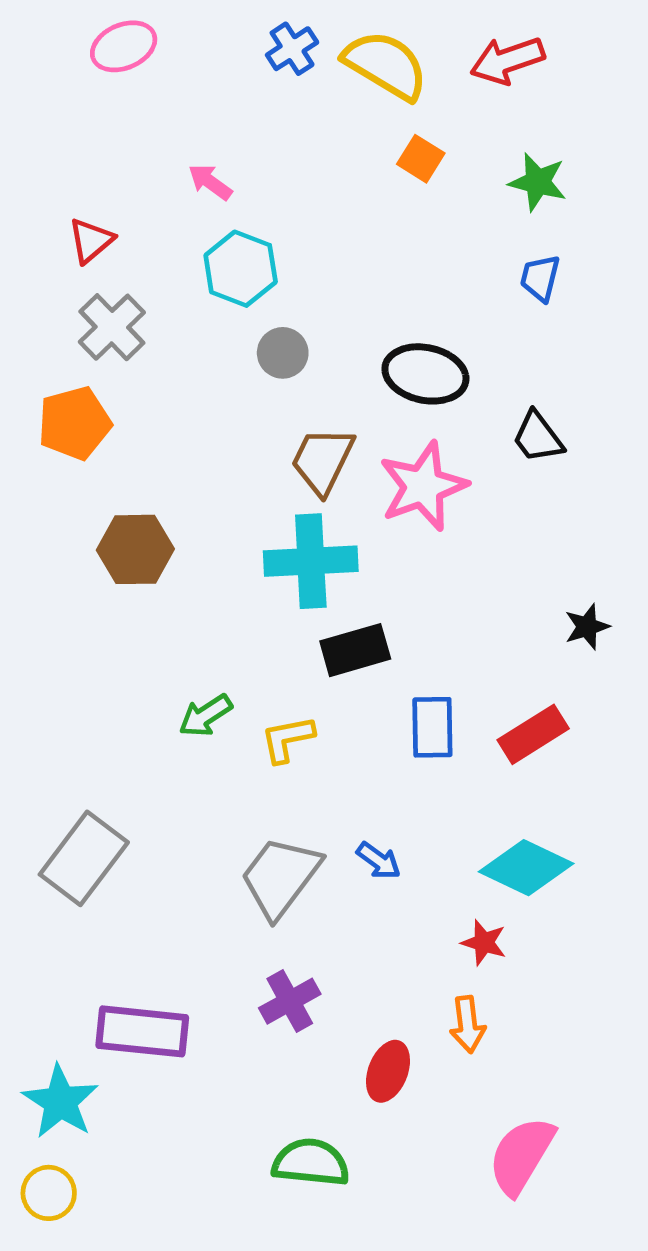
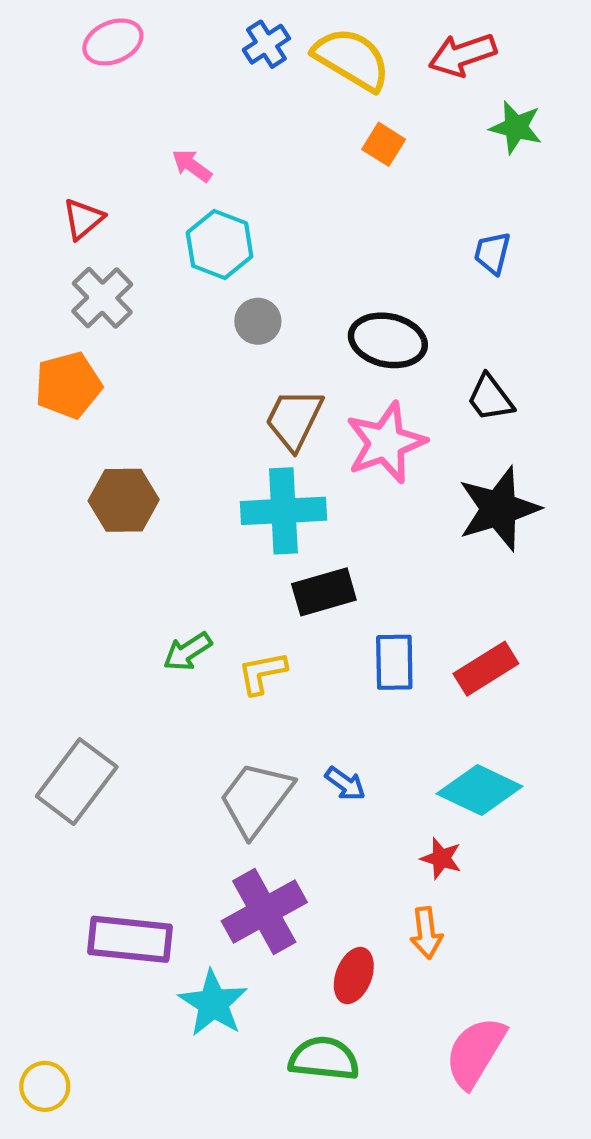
green star: (538, 182) -> (516, 127), moved
black star: (587, 627) -> (499, 509), moved, size x2.0
purple cross: (290, 1001) -> (264, 912), size x1.5
cyan star: (60, 1102) -> (213, 1003), moved
green semicircle: (311, 1163) -> (324, 1059), moved

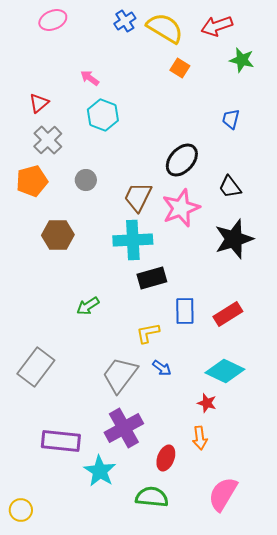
gray circle: (258, 321) -> (86, 180), moved
black ellipse: (388, 340) -> (182, 160), turned -60
yellow L-shape: (262, 673) -> (148, 333), moved

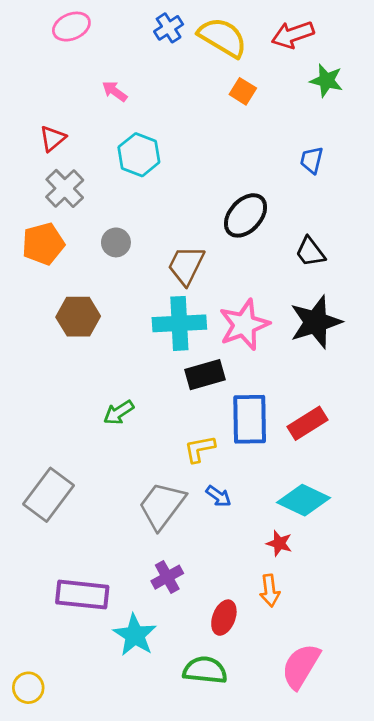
pink arrow: (90, 78) -> (115, 91), moved
pink star: (181, 208) -> (244, 325), moved
blue rectangle: (185, 311) -> (250, 419), size x1.4
purple cross: (124, 428) -> (167, 577), size x0.6

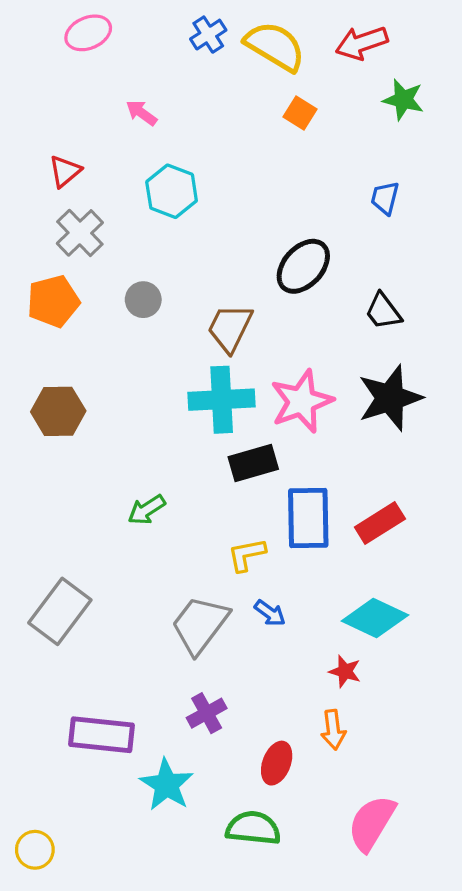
brown hexagon: (78, 317) -> (58, 411), moved

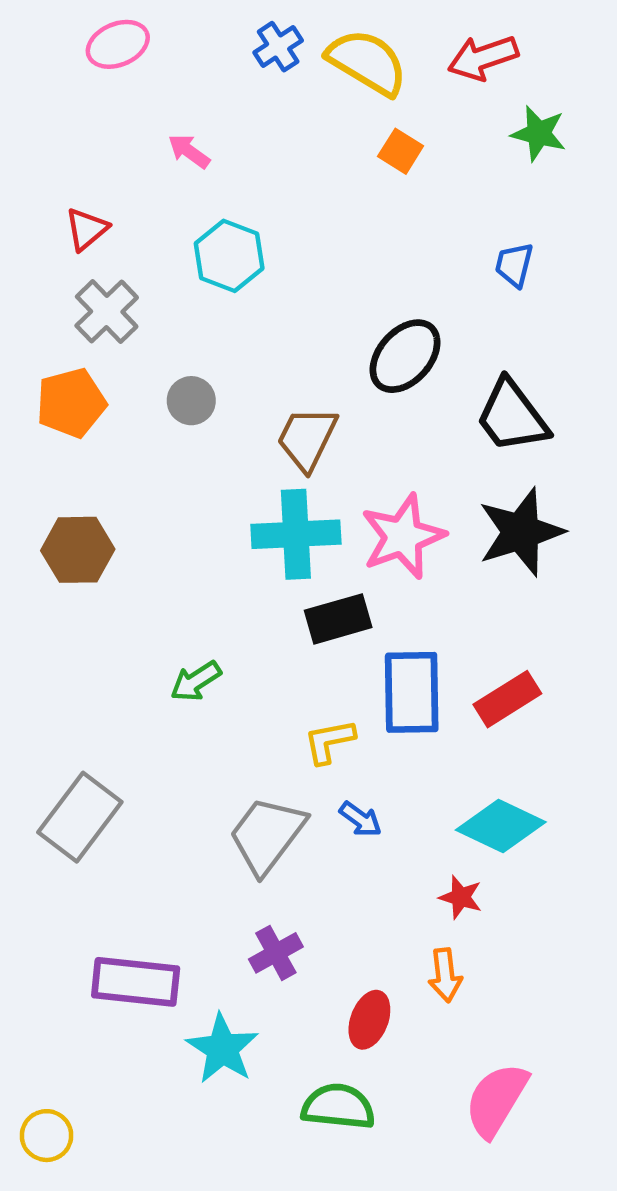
black trapezoid: (383, 311) -> (512, 416), size x1.5

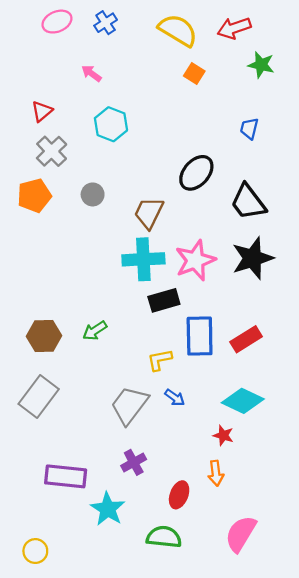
blue cross: (278, 47) -> (106, 23), moved
brown hexagon: (78, 550) -> (44, 336), moved
yellow circle: (47, 1136) -> (35, 551), moved

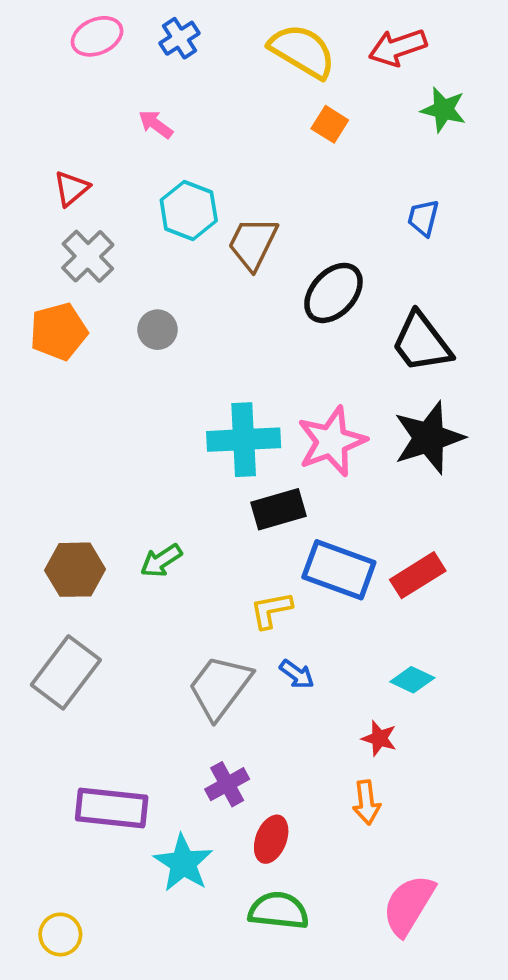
brown trapezoid: (149, 213) -> (253, 243), moved
blue rectangle: (200, 336) -> (339, 570), turned -69
cyan diamond: (243, 401) -> (412, 680), size x0.6
red ellipse: (179, 495) -> (271, 839), moved

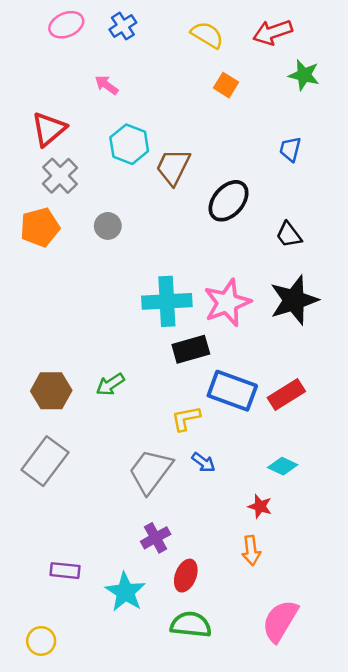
yellow semicircle: (302, 51) -> (207, 35), size x0.7
red triangle: (71, 188) -> (49, 129), size x1.4
black trapezoid: (421, 342) -> (289, 235), size x0.6
purple rectangle: (112, 808) -> (65, 571), moved, size x0.6

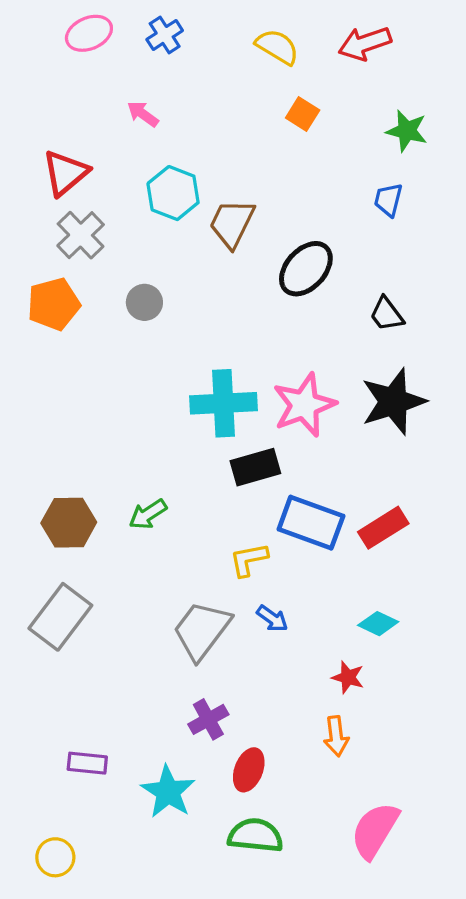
green star: (304, 75) -> (407, 131), moved

